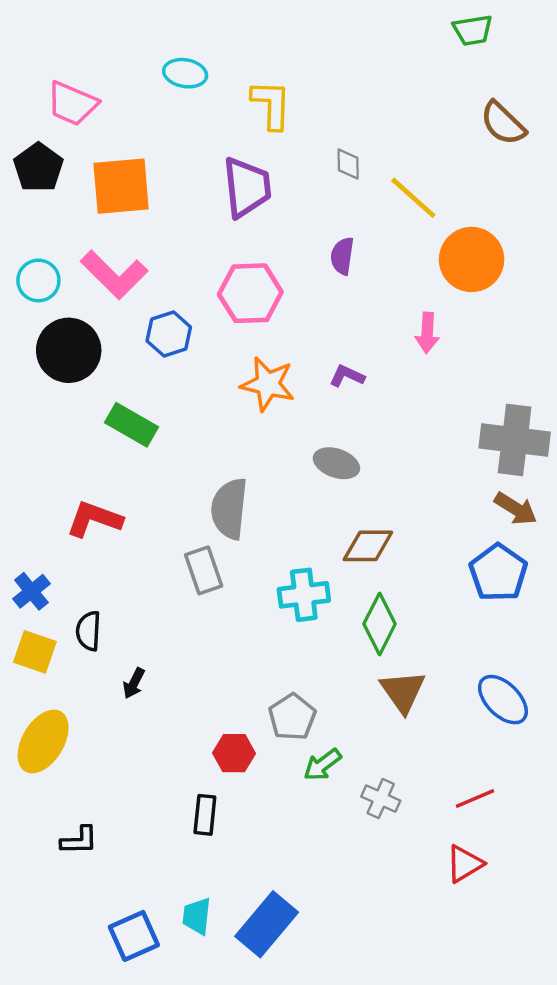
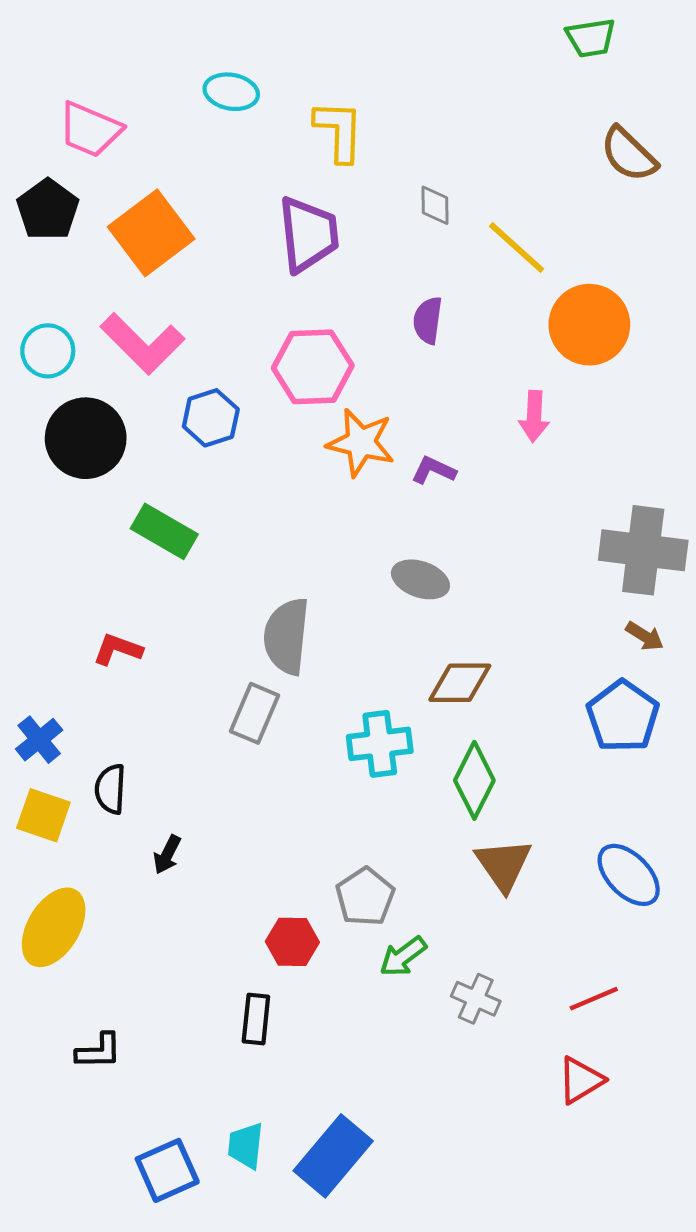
orange square: (121, 186) -> (151, 233), turned -32
orange star: (268, 384) -> (361, 443), moved
brown arrow: (516, 509) -> (645, 636), size x0.7
red L-shape: (94, 519) -> (118, 649), size x0.7
gray rectangle: (204, 570) -> (255, 713), turned 42

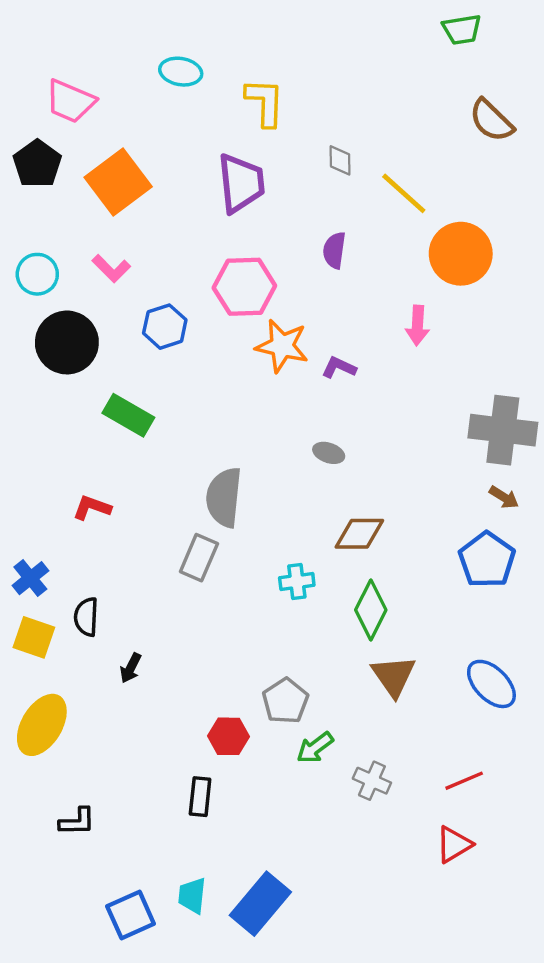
pink L-shape: (142, 344) -> (111, 268), size x0.6
gray ellipse: (420, 579) -> (329, 453), size x0.7
cyan cross: (380, 744) -> (297, 582), size x0.7

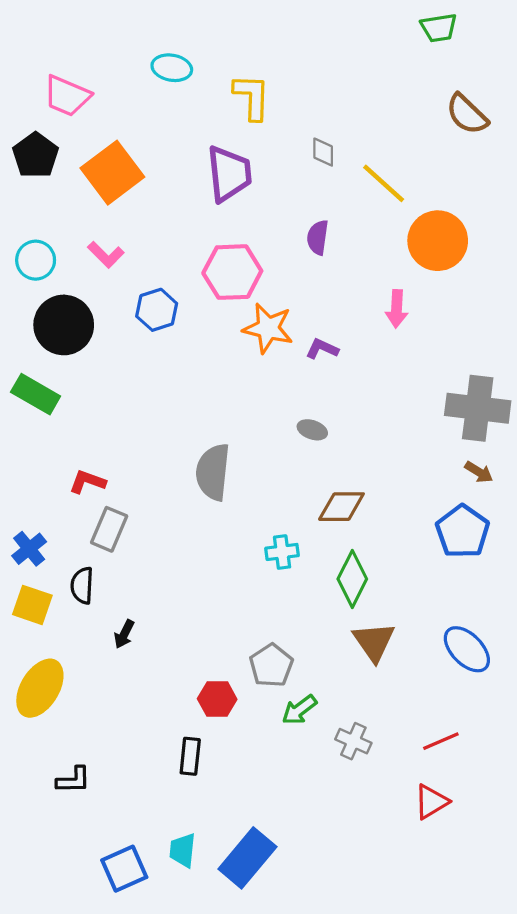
green rectangle: (128, 415) -> (36, 394), moved
gray rectangle: (199, 558) -> (109, 529), moved

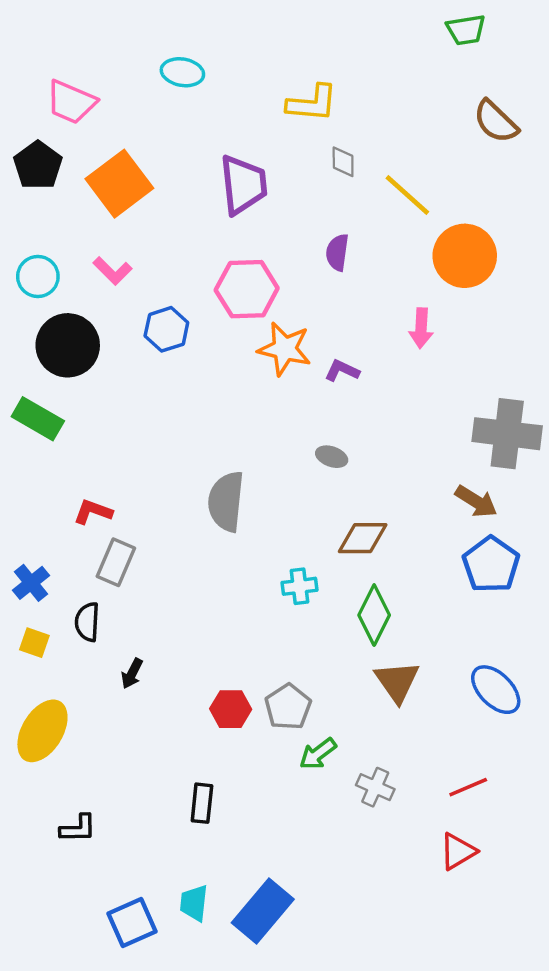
yellow L-shape: (252, 97) -> (312, 103), moved, turned 93
brown arrow: (479, 472) -> (476, 501), moved, size x1.4
yellow square: (32, 605) -> (34, 643), size x0.7
red hexagon: (217, 699) -> (231, 709), moved

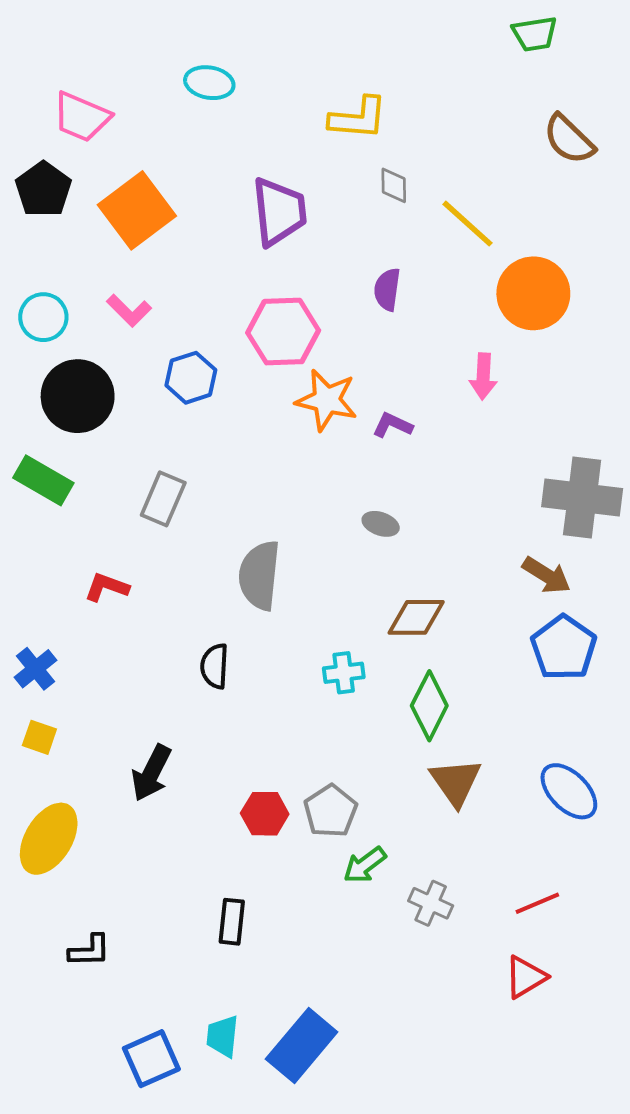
gray rectangle: (116, 562) -> (163, 499), moved
black semicircle: (87, 622) -> (215, 666), moved
black arrow: (132, 674) -> (151, 773), size x1.6

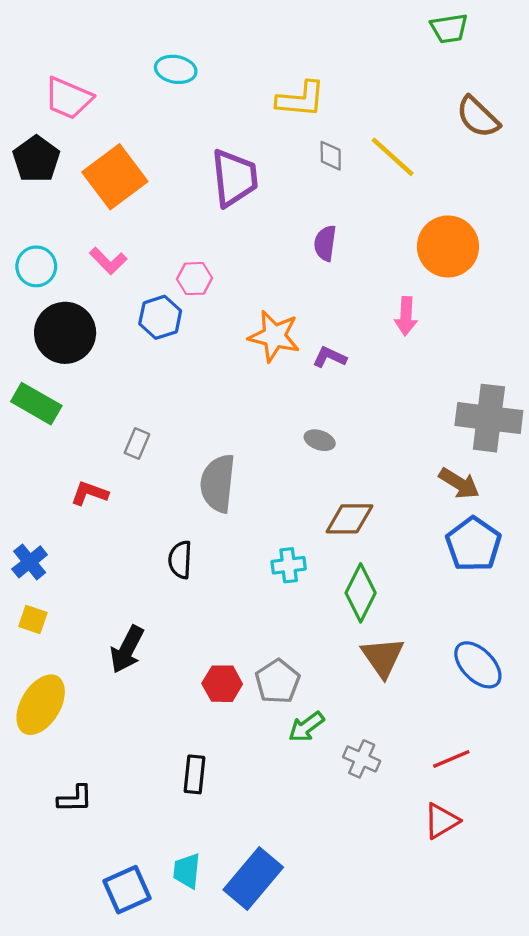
yellow line: (468, 224) -> (393, 157), moved
pink hexagon: (283, 332) -> (195, 279), moved, size x0.6
gray rectangle: (163, 499) -> (137, 443), moved, size x0.7

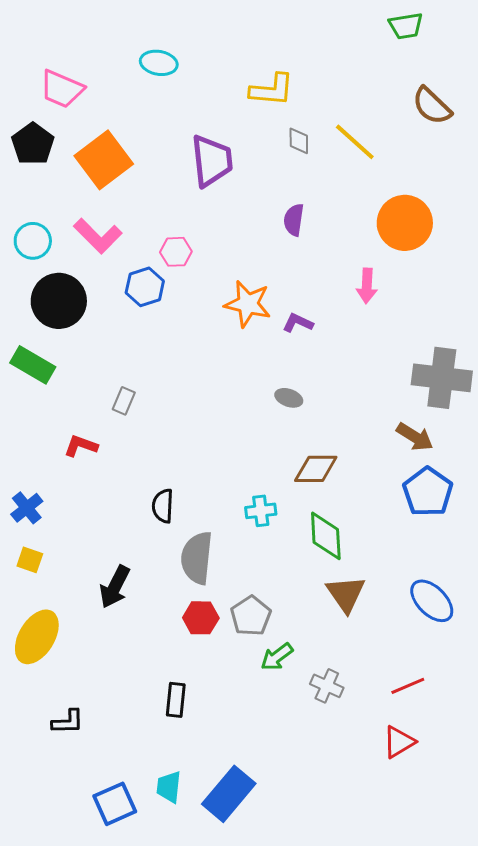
pink L-shape: (108, 261) -> (98, 236), size x1.4
gray semicircle: (218, 483) -> (197, 558), moved
green diamond: (361, 593) -> (326, 536), turned -30

